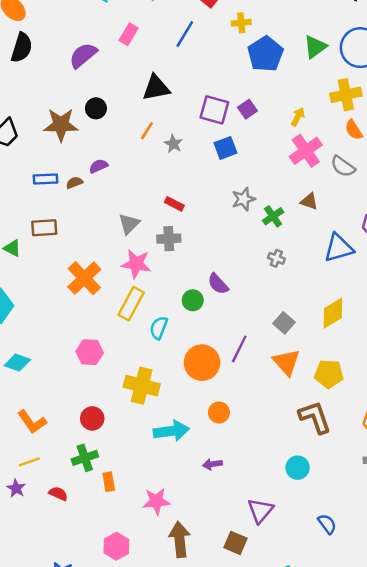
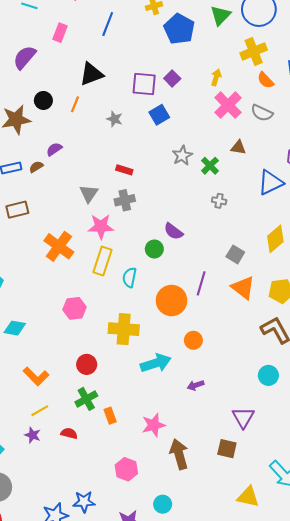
orange line: (147, 131) -> (75, 104), moved

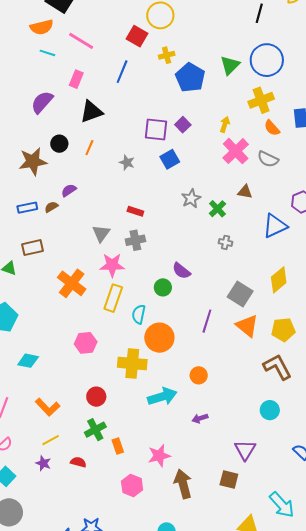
black triangle: (91, 74) -> (91, 112), moved
gray square: (235, 254) -> (240, 294), size x1.4
orange circle: (172, 301) -> (159, 338), moved
pink hexagon: (126, 469) -> (132, 486), moved

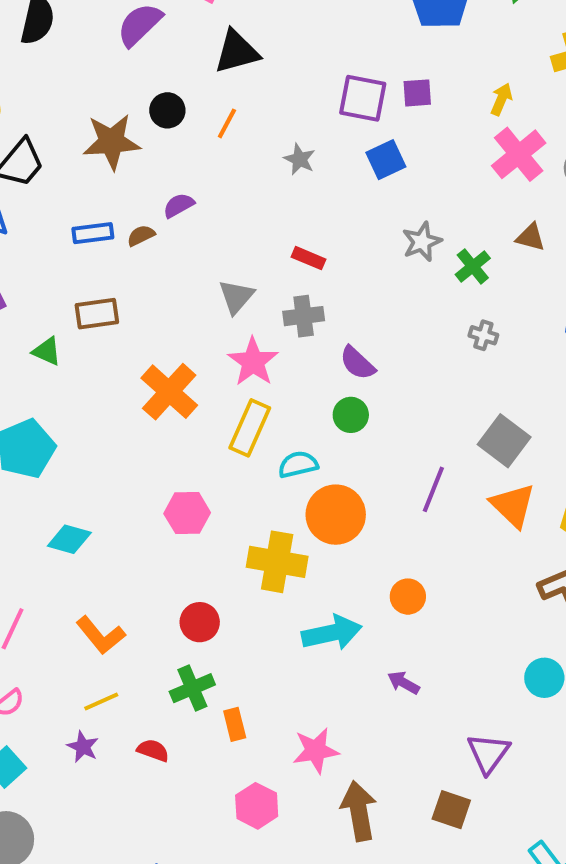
purple square: (183, 125) -> (417, 93), turned 35
pink star: (112, 265) -> (253, 362), turned 30
purple semicircle: (181, 271) -> (357, 363), moved
cyan semicircle: (139, 314) -> (298, 464), turned 60
purple arrow: (200, 418) -> (404, 683), turned 42

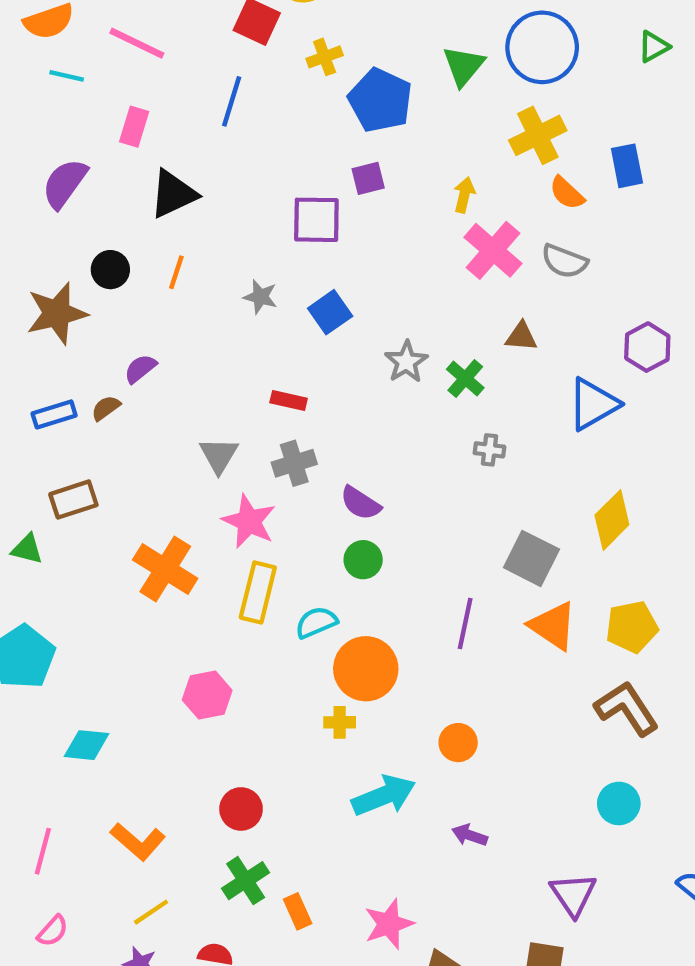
purple square: (417, 93) -> (368, 178), moved
blue square: (386, 160) -> (330, 312), moved
yellow cross: (277, 562) -> (340, 722), moved, size x0.5

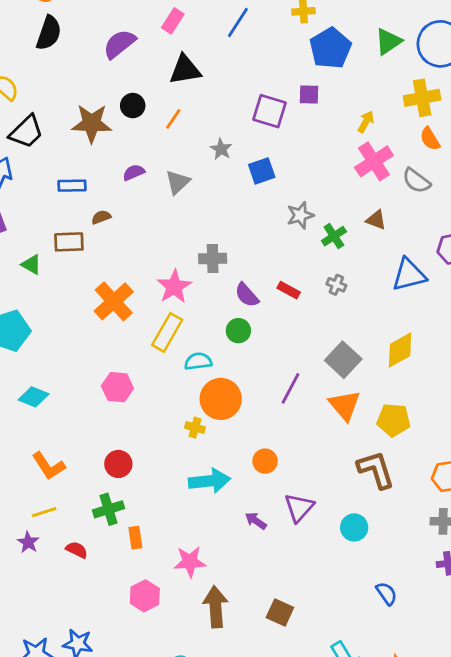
red rectangle: (289, 401) -> (289, 290), moved
brown semicircle: (106, 408) -> (101, 217), moved
gray triangle: (219, 455) -> (178, 182), moved
purple triangle: (573, 894) -> (299, 508), moved

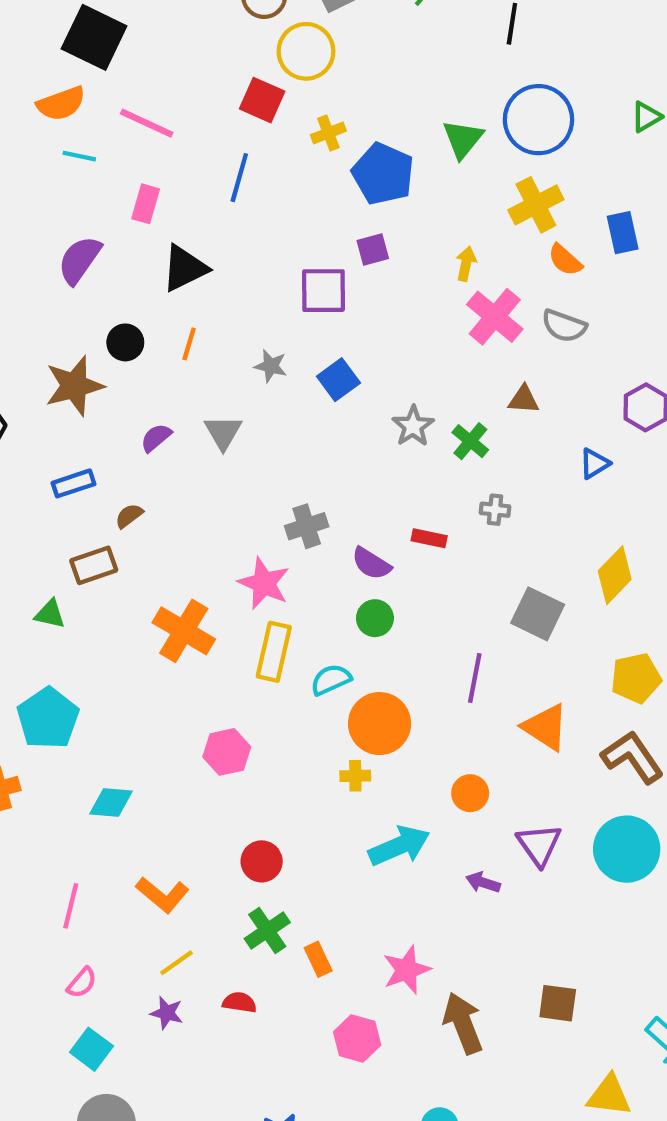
blue triangle: (409, 275) -> (594, 464), size x0.6
orange triangle: (345, 405) -> (545, 727), moved
cyan circle: (354, 527) -> (627, 849), size x1.6

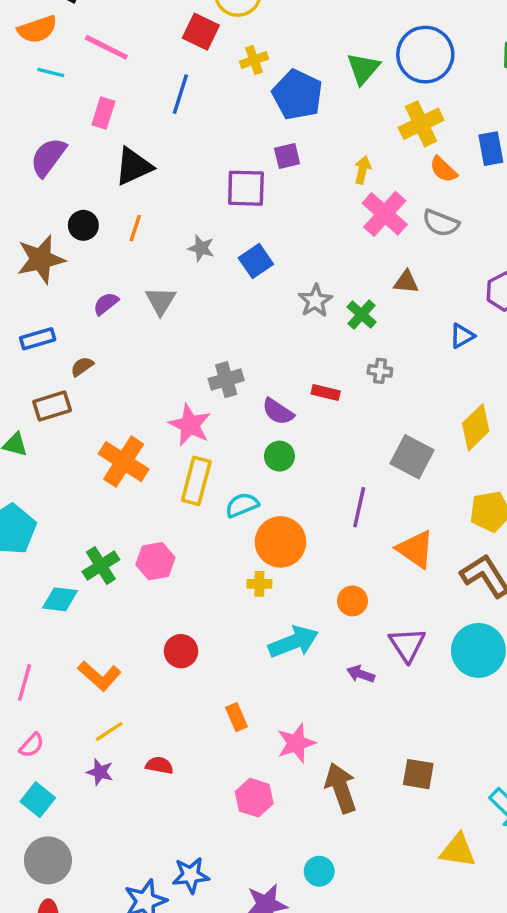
green cross: (267, 931) -> (101, 566), moved
orange rectangle: (318, 959) -> (237, 717), moved

